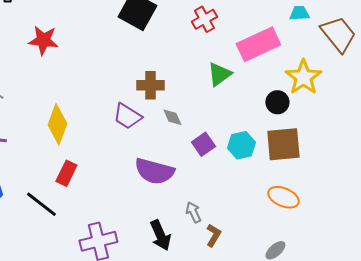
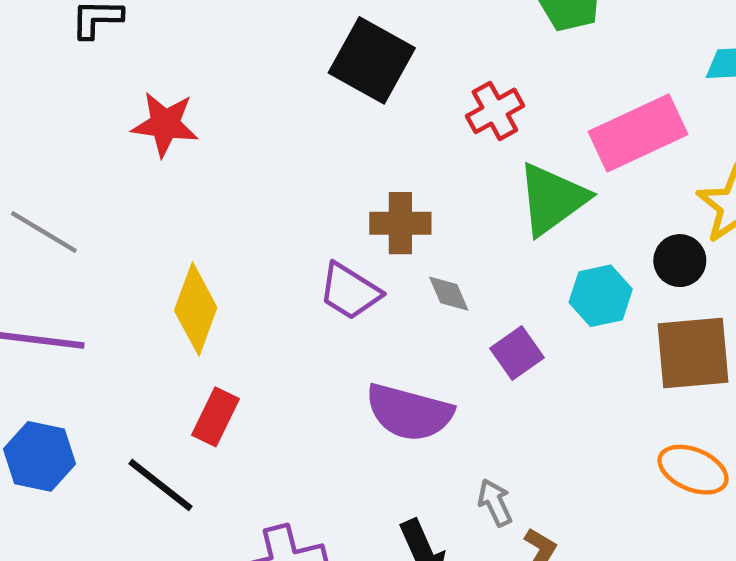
red cross: (204, 19) -> (495, 111), moved
green triangle: (219, 74) -> (552, 199), size x1.4
cyan hexagon: (241, 145) -> (601, 296), moved

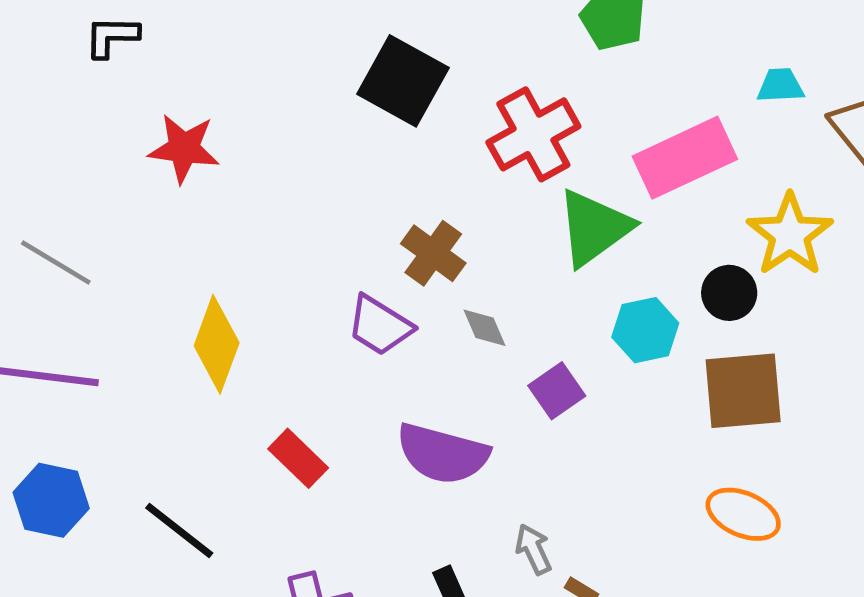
red cross: (495, 111) -> (533, 134), size x1.5
brown cross: (400, 223) -> (433, 253), turned 36
red rectangle: (216, 417) -> (298, 458), moved, turned -72

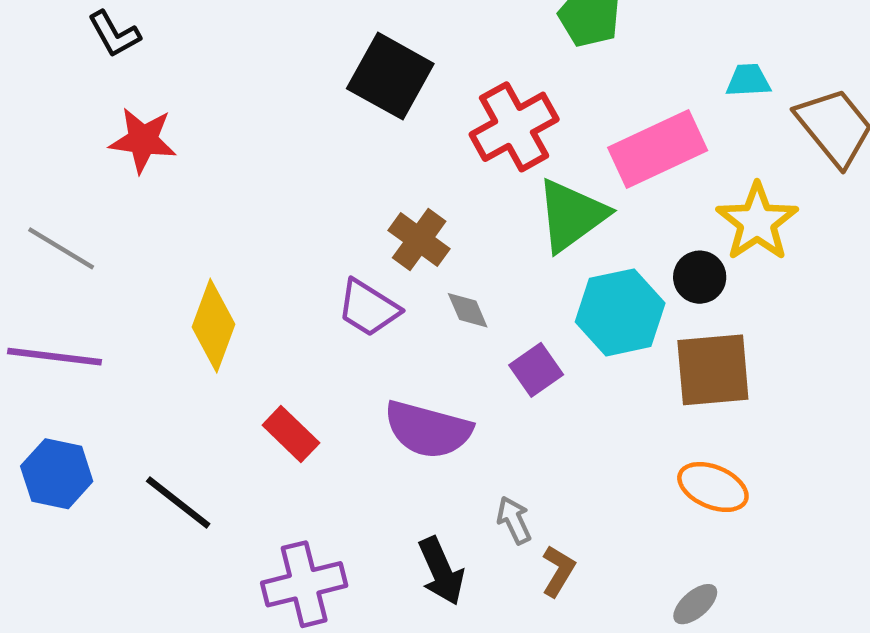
black L-shape: (112, 37) -> (114, 34), turned -120
red star: (184, 148) -> (143, 140), moved
cyan hexagon: (645, 330) -> (620, 312), size x1.4

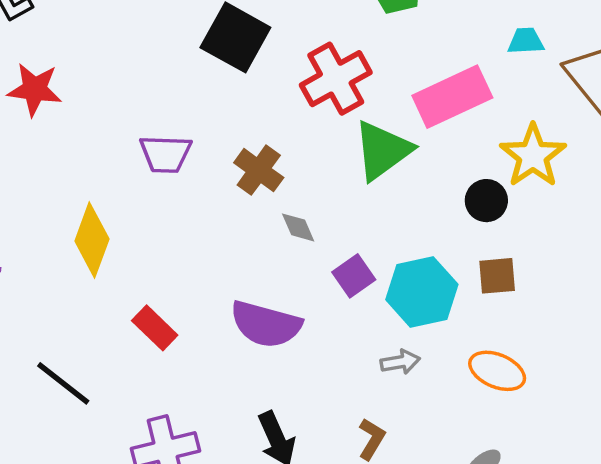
purple trapezoid: (368, 308) -> (165, 154), moved, turned -30
cyan hexagon: (620, 312) -> (422, 292), moved
brown square: (713, 370) -> (497, 276), size x0.6
gray arrow: (514, 520) -> (400, 362), moved, turned 105

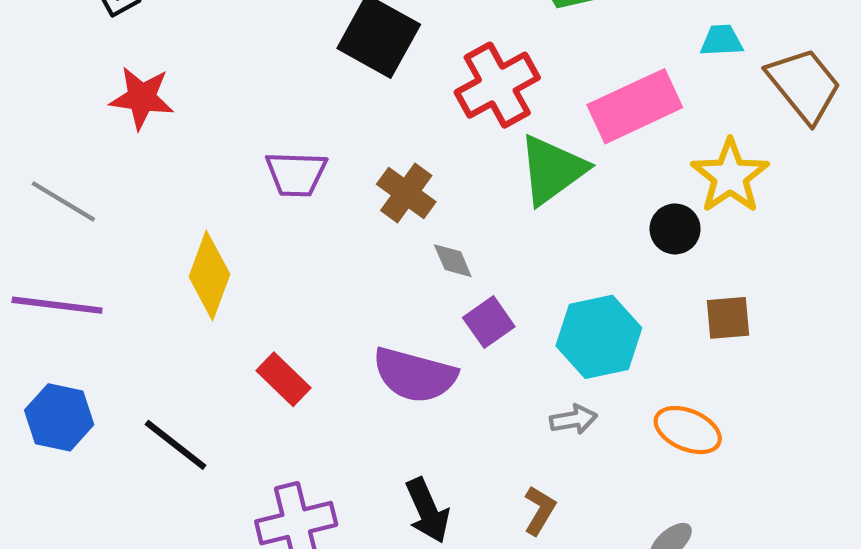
purple square: (354, 276) -> (489, 322), moved
brown square: (497, 276) -> (728, 318), moved

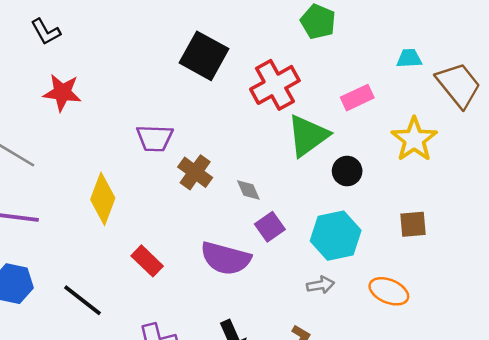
pink rectangle: (635, 106) -> (357, 98), size x0.6
brown cross: (406, 193) -> (195, 172), moved
black circle: (675, 229) -> (347, 171), moved

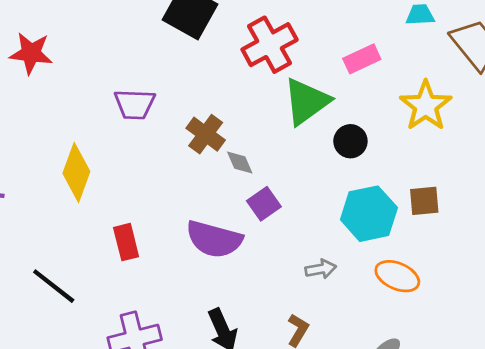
brown cross: (195, 172) -> (206, 134), moved
cyan hexagon: (336, 236) -> (369, 214), moved
red rectangle: (147, 261) -> (126, 242), turned 32

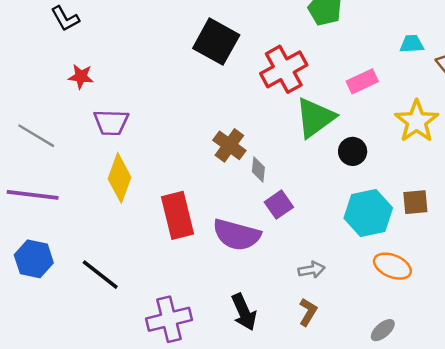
red star: (31, 53) -> (81, 77), size x0.7
purple trapezoid: (135, 104) -> (111, 122), moved
gray diamond: (240, 163) -> (258, 170), turned 30
red rectangle: (126, 242) -> (177, 215), moved, size x1.5
gray arrow: (321, 269) -> (312, 270), moved

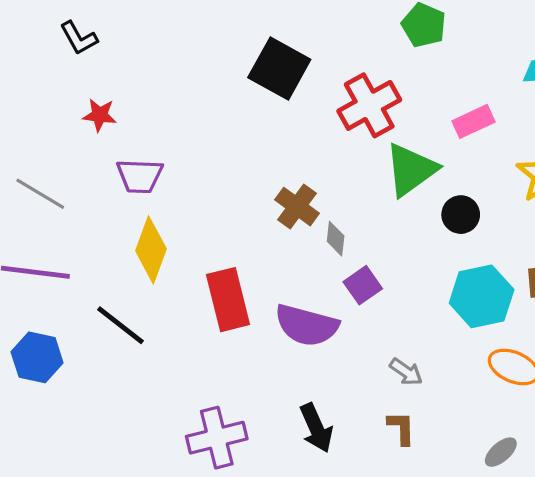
gray arrow: (312, 270) -> (406, 372), turned 45
black line: (100, 275) -> (120, 325), moved
brown L-shape: (308, 312) -> (401, 428), turned -32

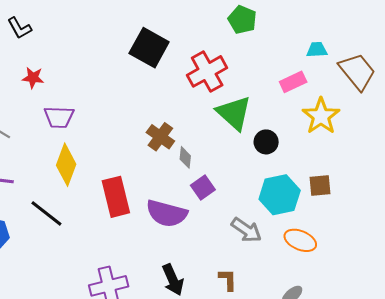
pink rectangle: (474, 121) -> (293, 82), moved
green triangle: (411, 170) -> (234, 113), turned -42
gray arrow: (406, 372) -> (246, 230), moved, size x1.4

